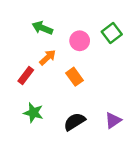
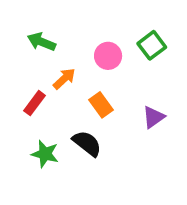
green arrow: (42, 28) -> (41, 42), moved
purple triangle: (113, 120) -> (154, 117), moved
black semicircle: (75, 122) -> (87, 143), moved, turned 70

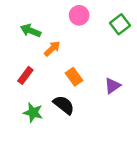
green square: (152, 45) -> (120, 24), moved
pink circle: (108, 56) -> (79, 15), moved
orange arrow: (64, 79) -> (52, 49), moved

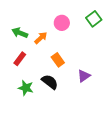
pink circle: (79, 15) -> (62, 23), moved
green arrow: (30, 31) -> (20, 33), moved
purple triangle: (112, 86) -> (84, 76), moved

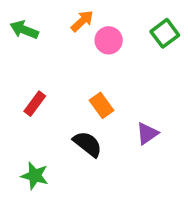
green arrow: (20, 33) -> (24, 30), moved
orange arrow: (41, 38) -> (82, 21), moved
green star: (26, 88) -> (35, 176), moved

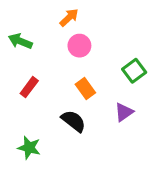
green arrow: (24, 30) -> (20, 41), moved
green square: (165, 33) -> (134, 71), moved
pink circle: (109, 40) -> (79, 46), moved

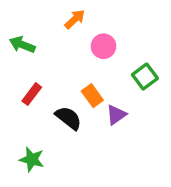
pink circle: (79, 46) -> (103, 46), moved
purple triangle: (124, 112) -> (116, 115), moved
black semicircle: (74, 121) -> (68, 118), moved

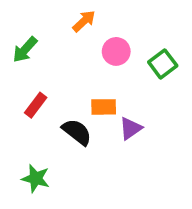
green arrow: (22, 45) -> (25, 50), turned -70
green square: (145, 77) -> (163, 64), moved
orange rectangle: (92, 96) -> (104, 107), turned -55

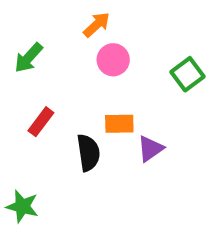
pink circle: (116, 51) -> (113, 60), moved
black semicircle: (77, 132) -> (88, 153), turned 44
green star: (36, 178) -> (22, 206), moved

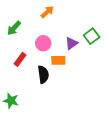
pink circle: (113, 60) -> (43, 43), moved
purple triangle: (150, 149) -> (71, 43), moved

